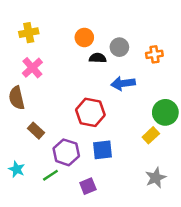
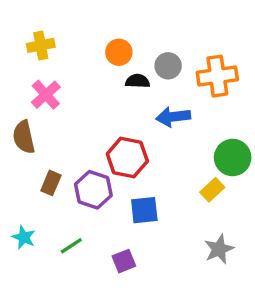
orange cross: (154, 54) -> (217, 76), size x1.6
brown rectangle: (36, 131) -> (51, 183), turned 70
purple hexagon: (66, 152) -> (93, 190), moved

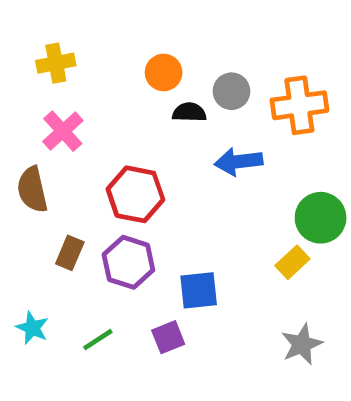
red hexagon: (127, 157) -> (135, 194), moved
purple square: (124, 261) -> (168, 337), moved

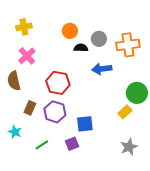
cyan star: (32, 328) -> (15, 132), moved

